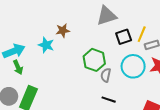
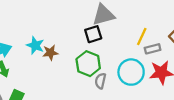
brown star: (63, 31) -> (50, 53), moved
black square: (124, 37) -> (93, 34), moved

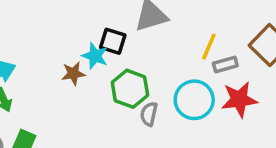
black square: (93, 34) -> (113, 41), moved, turned 36
cyan star: (35, 45) -> (95, 56), moved

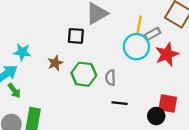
cyan star: (95, 56) -> (22, 52), moved
green hexagon: (130, 89) -> (84, 74), moved
cyan circle: (194, 100) -> (136, 47), moved

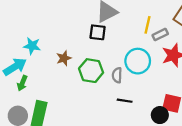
black square: (76, 36) -> (98, 32), moved
cyan circle: (136, 47) -> (138, 61), moved
green arrow: (14, 91) -> (22, 83), turned 56

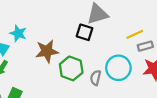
yellow line: (148, 25) -> (135, 34), turned 42
brown star: (64, 58) -> (47, 51), size x1.5

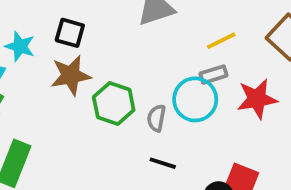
black square: (85, 32) -> (70, 33), moved
gray rectangle: (145, 46) -> (213, 75), moved

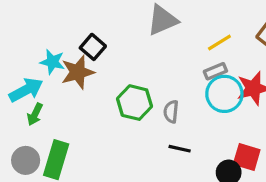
black square: (70, 33) -> (93, 47), turned 30
brown star: (71, 75) -> (78, 72), moved
cyan circle: (195, 99) -> (224, 94), moved

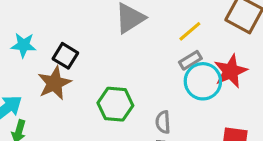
cyan star: (52, 62) -> (24, 45), moved
gray semicircle: (171, 112) -> (163, 122), moved

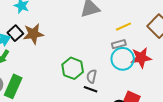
black square: (65, 56) -> (15, 33), moved
green hexagon: (115, 104) -> (73, 68), moved

